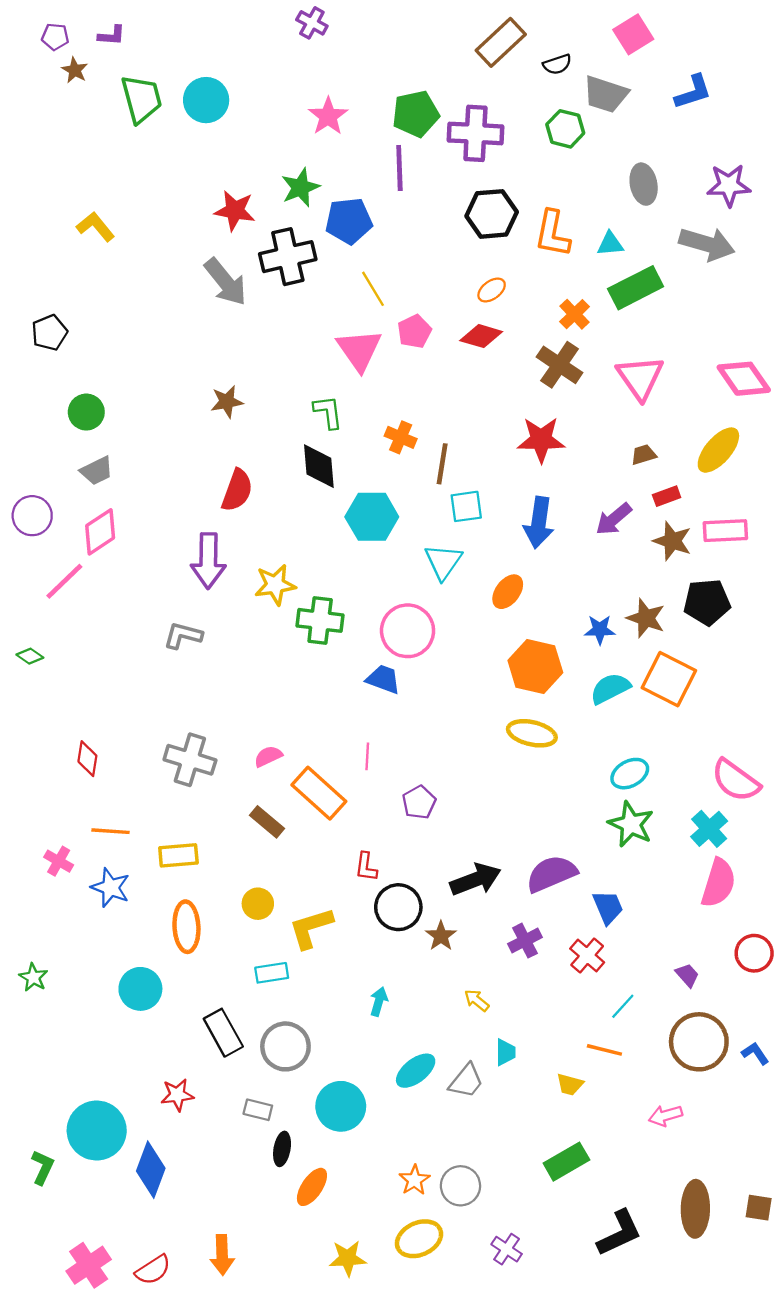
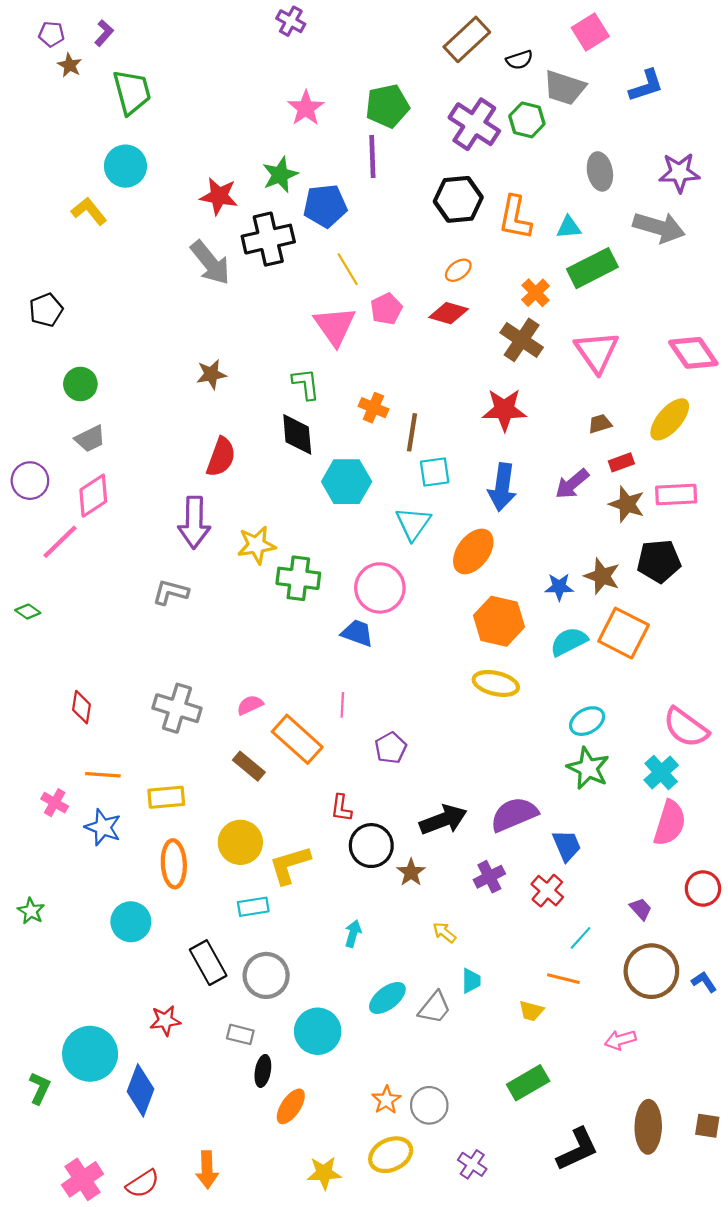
purple L-shape: (112, 36) -> (104, 33), turned -52
cyan circle: (206, 100) -> (125, 166), moved
purple cross: (475, 133) -> (474, 124), moved, turned 30
orange ellipse: (508, 592) -> (473, 551), size x1.4
yellow circle: (258, 904) -> (240, 842), size x1.5

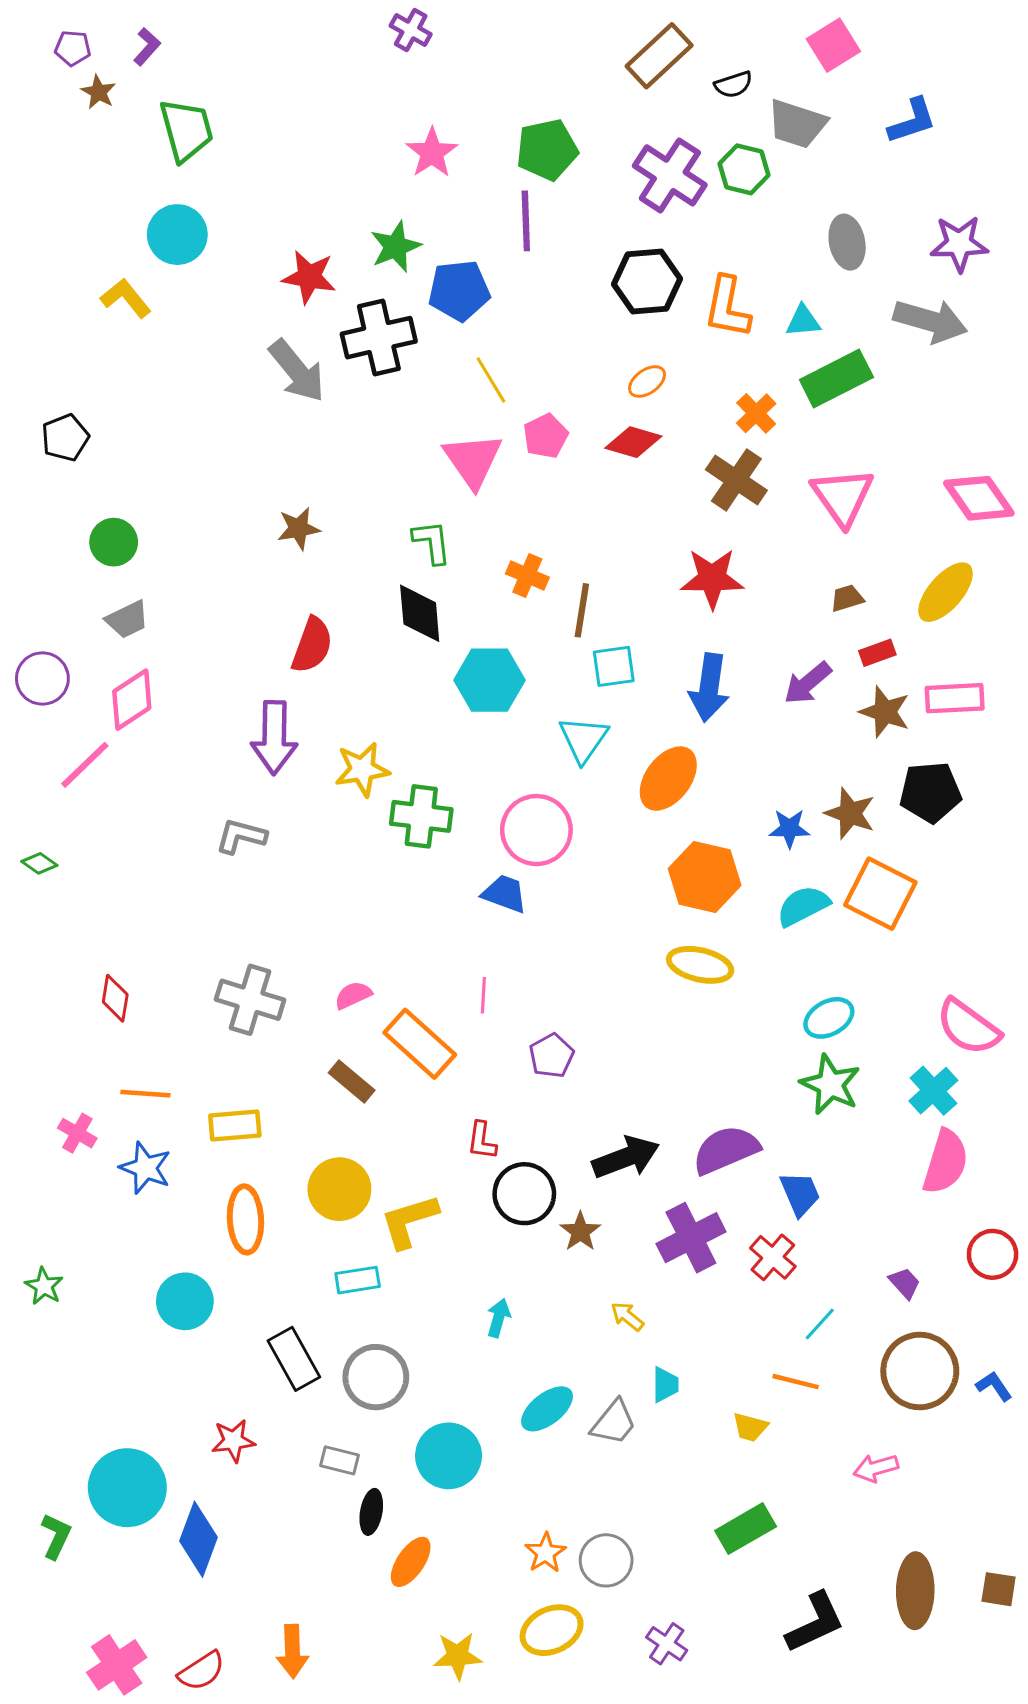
purple cross: (489, 877) -> (691, 1238), size x1.5

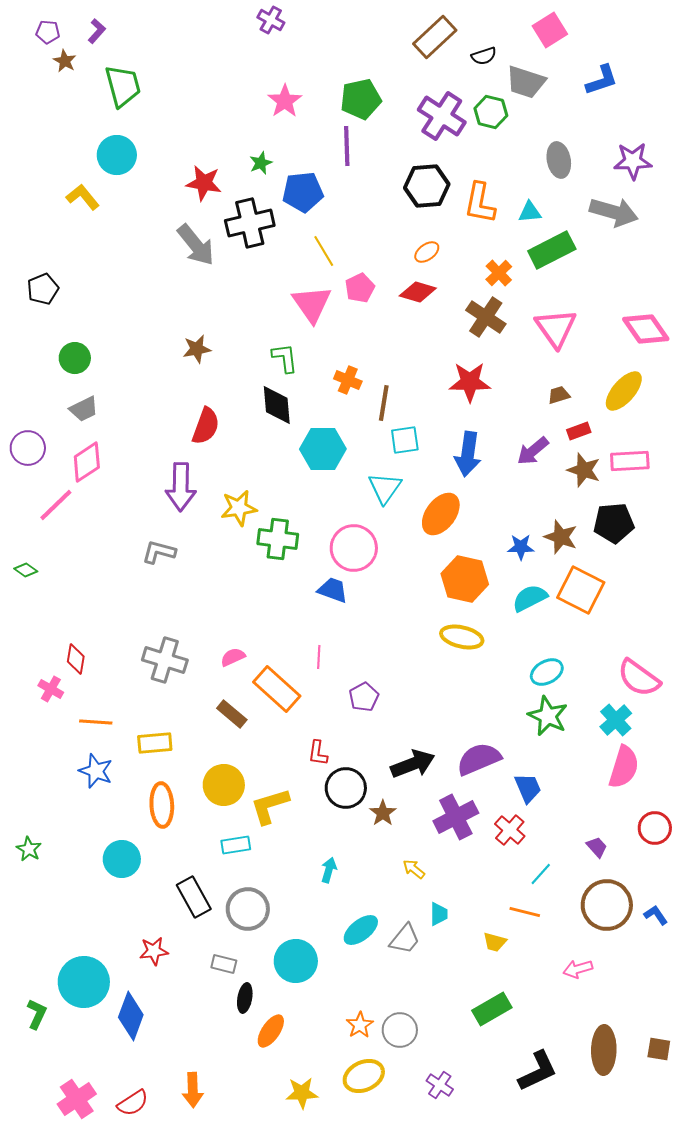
green star: (395, 247) -> (261, 163), size x0.7
pink cross: (77, 1133) -> (51, 689), moved

